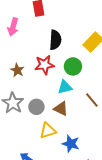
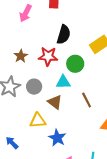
gray circle: (36, 107) -> (34, 87), moved

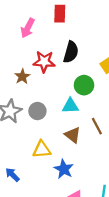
red star: (48, 56) -> (44, 62), moved
brown triangle: (55, 102) -> (73, 135), moved

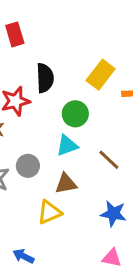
brown triangle: (73, 135) -> (66, 184), moved, turned -30
blue star: (64, 169) -> (113, 214), moved

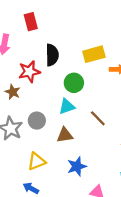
yellow rectangle: (101, 75) -> (94, 54), turned 35
yellow triangle: (49, 212) -> (36, 161), moved
blue star: (113, 214) -> (77, 166), moved, turned -30

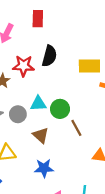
green circle: (74, 83) -> (60, 109), moved
cyan triangle: (67, 106) -> (38, 104), moved
brown triangle: (65, 135) -> (41, 135), turned 35

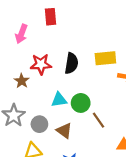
black semicircle: (49, 56) -> (71, 63), moved
gray circle: (18, 114) -> (39, 124), moved

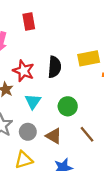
red star: (41, 64) -> (24, 71), turned 30
cyan triangle: (59, 100) -> (33, 101), moved, turned -42
brown line: (98, 120) -> (87, 134), moved

